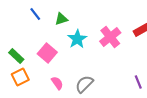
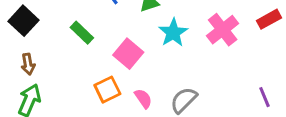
green rectangle: (16, 56) -> (82, 33), moved
orange square: (20, 77) -> (107, 90), moved

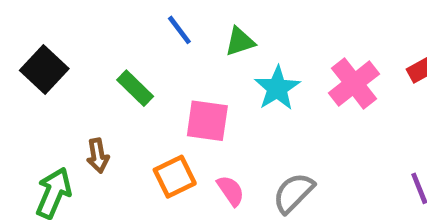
pink square: (128, 54) -> (207, 121), turned -32
brown arrow: (28, 64) -> (98, 156), moved

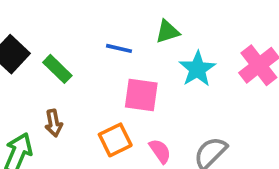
blue line: (179, 30) -> (119, 48), moved, turned -40
green rectangle: (135, 88) -> (57, 69), moved

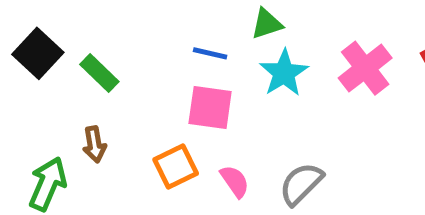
green triangle: (167, 32) -> (267, 24), moved
blue line: (119, 48) -> (210, 53), moved

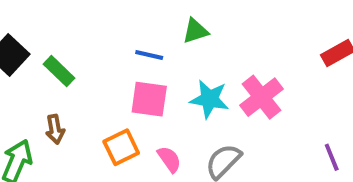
pink cross: (365, 68) -> (261, 97), moved
cyan star: (284, 73) -> (209, 99), moved, turned -30

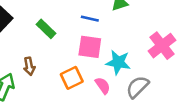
green rectangle: (59, 71) -> (46, 29), moved
cyan star: (209, 99) -> (118, 62), moved

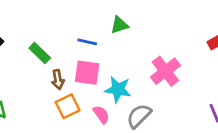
brown arrow: (29, 66) -> (58, 80), moved

